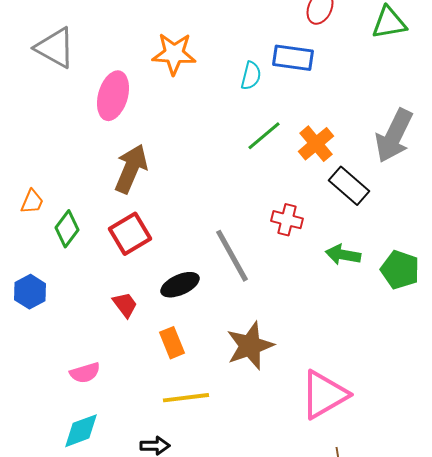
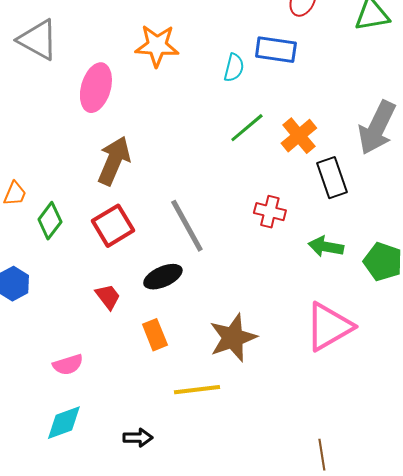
black rectangle: (349, 186) -> (332, 178), turned 30
gray line: (232, 256) -> (187, 226), moved
pink triangle: (324, 395) -> (329, 327), moved
yellow line: (186, 398) -> (197, 390), moved

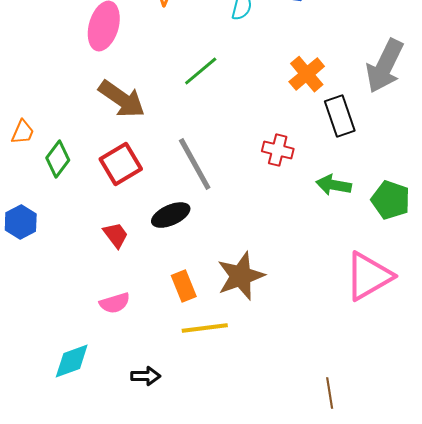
green line: (247, 128) -> (201, 71), moved
brown arrow: (114, 161) -> (122, 99), turned 102
pink triangle: (329, 327) -> (369, 276), moved
orange rectangle: (155, 335) -> (184, 286), moved
pink semicircle: (68, 365) -> (115, 303), moved

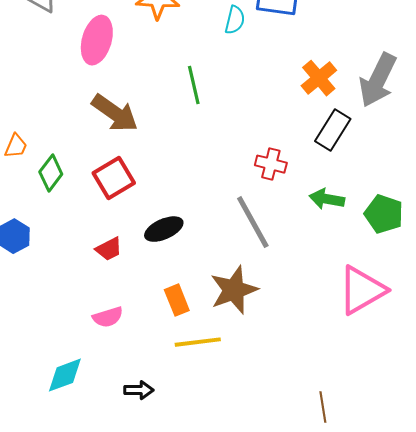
green line: (201, 71) -> (194, 85), turned -63
orange cross: (307, 74) -> (319, 78), moved
black rectangle: (340, 116) -> (333, 130), turned 51
gray line: (195, 164) -> (253, 222), moved
red trapezoid: (116, 235) -> (109, 249), turned 100

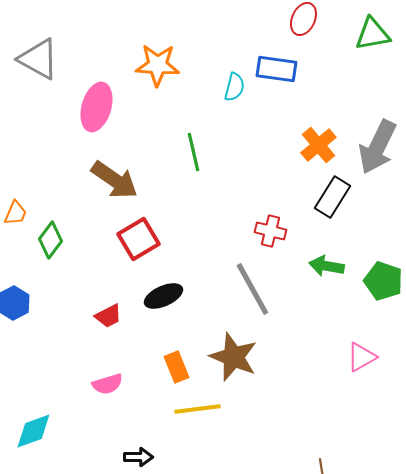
red square: (114, 178) -> (138, 239), moved
brown star: (234, 290) -> (233, 357), turned -30
pink triangle: (362, 290) -> (361, 357), size x0.6
cyan diamond: (65, 375) -> (33, 431), moved

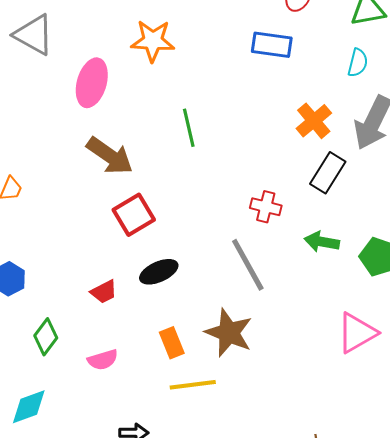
cyan semicircle: (234, 87) -> (358, 63), moved
green diamond: (50, 240) -> (46, 337), moved
pink triangle: (361, 357) -> (357, 333), size x1.4

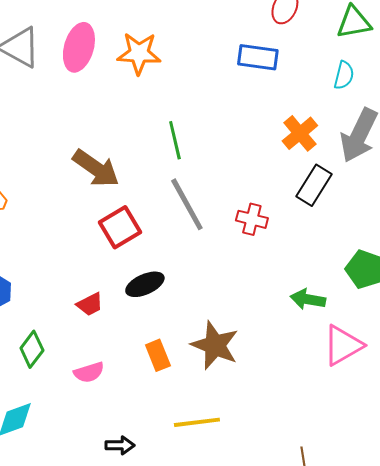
pink ellipse: (92, 83) -> (79, 47), moved
green arrow: (322, 242) -> (308, 299), moved
gray line: (248, 265) -> (187, 204), moved
yellow line: (193, 385) -> (197, 422), moved

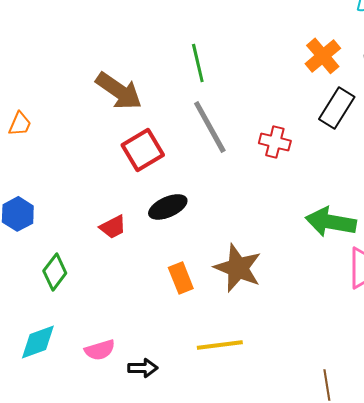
green arrow: (308, 299) -> (331, 222), size x1.4
pink semicircle: (89, 372) -> (100, 350), moved

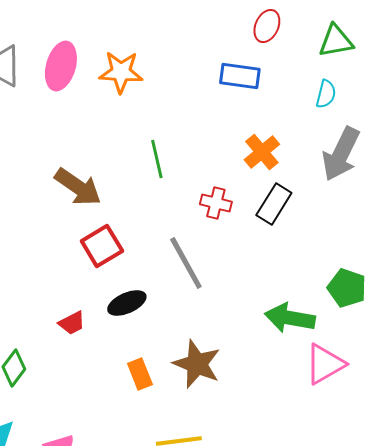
orange cross: (323, 56) -> (262, 152), moved
black rectangle: (337, 108) -> (274, 204), moved
gray line: (210, 127) -> (186, 263), moved
red cross: (275, 142) -> (216, 203), moved

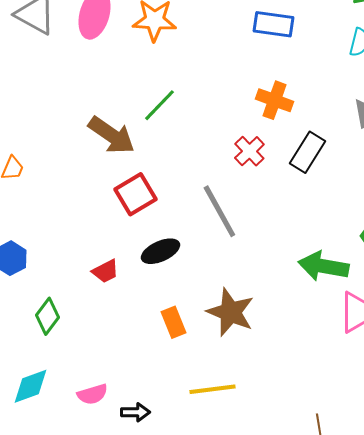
orange cross: (262, 152) -> (274, 100), moved, turned -30
green line: (157, 159) -> (159, 105), moved, turned 57
red cross: (216, 203) -> (249, 151), turned 32

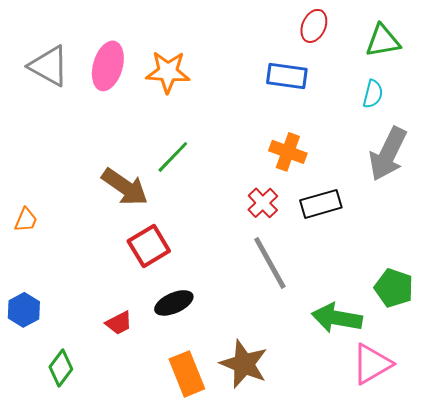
black rectangle: (307, 152) -> (321, 204), turned 42
gray line: (219, 211) -> (270, 263), moved
orange rectangle: (173, 322) -> (187, 374), size x1.4

